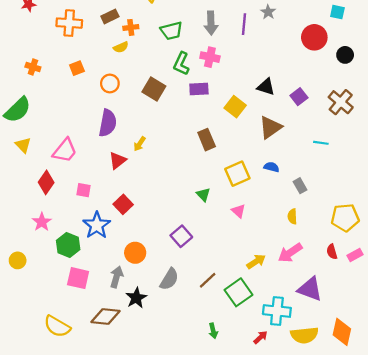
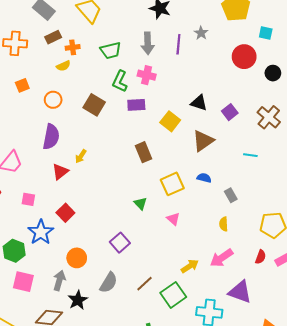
red semicircle: (332, 252) -> (261, 257), turned -144

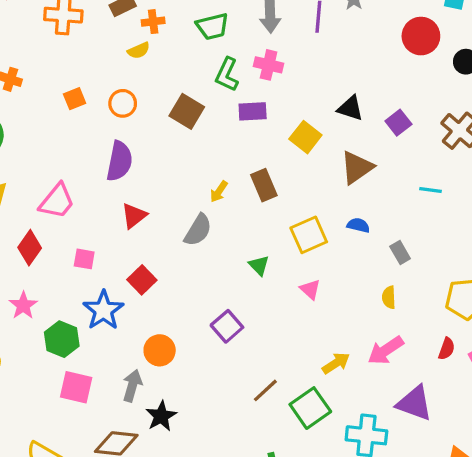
orange square: (22, 85) -> (75, 99), moved
yellow arrow: (81, 156) -> (219, 192), moved
gray semicircle: (109, 283) -> (198, 230), moved

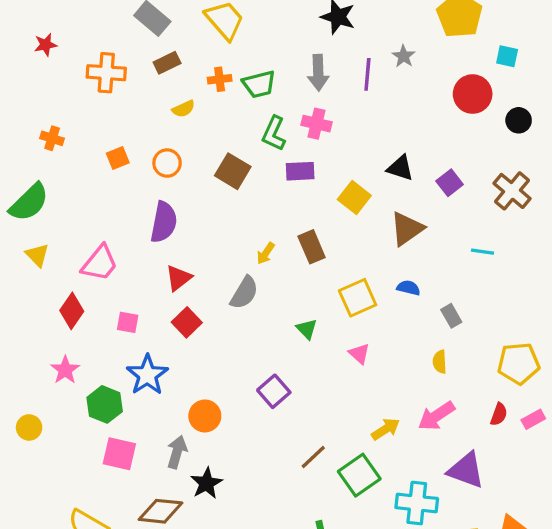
orange cross: (153, 22) -> (220, 79), moved
red square: (142, 280) -> (187, 322), moved

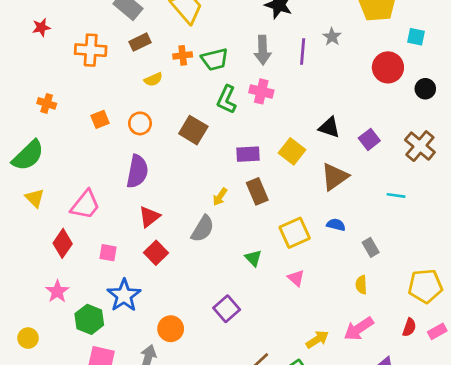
purple rectangle: (300, 171) -> (248, 154), moved

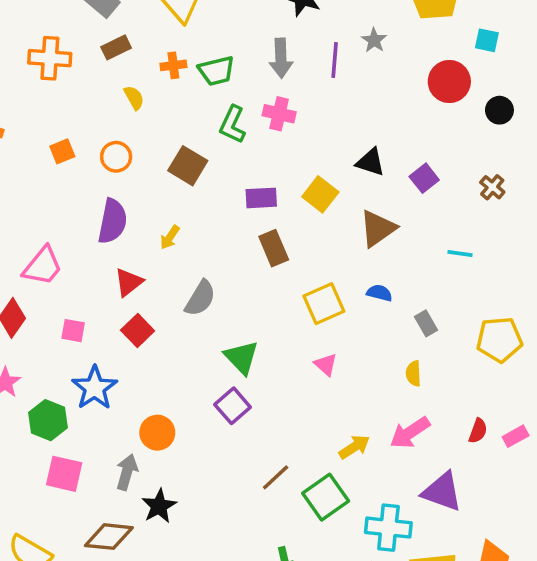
yellow semicircle: (153, 79) -> (134, 98), turned -96
brown cross: (420, 146) -> (492, 187), size x0.6
yellow arrow: (220, 197) -> (170, 237), moved
green triangle: (253, 258) -> (241, 357), moved, size x1.5
yellow pentagon: (425, 286) -> (499, 339), moved

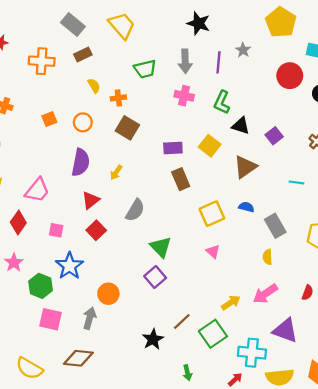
orange cross: (173, 65) -> (118, 98), moved
green L-shape: (233, 124) -> (222, 102), moved
gray rectangle: (426, 323) -> (275, 226), size x1.5
black star: (159, 506) -> (153, 339), moved

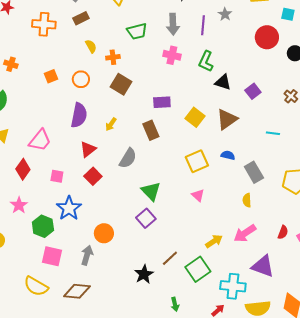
yellow square: (210, 146) -> (195, 117), moved
brown rectangle: (181, 179) -> (151, 130), moved
yellow semicircle: (29, 368) -> (36, 286), moved

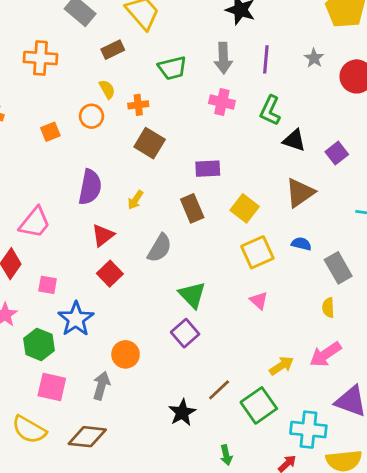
gray star: (225, 14) -> (314, 58), moved
brown rectangle: (81, 18) -> (113, 50), moved
orange circle: (81, 79) -> (91, 116), moved
yellow square: (195, 117) -> (245, 208), moved
pink square: (57, 176) -> (48, 285), moved

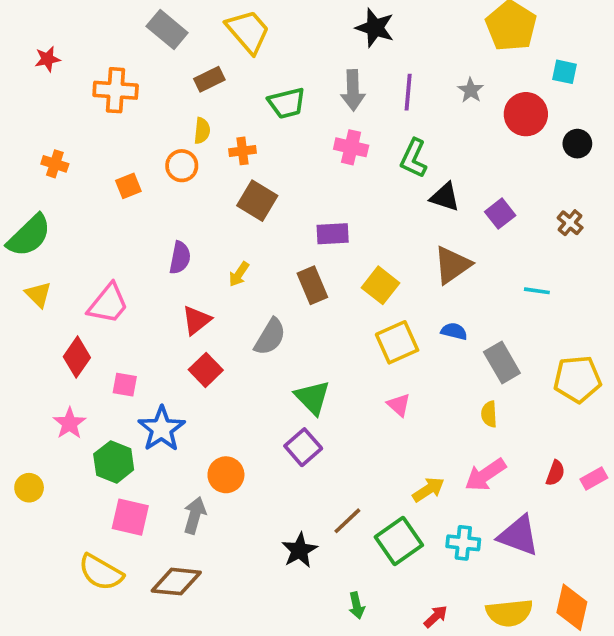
yellow semicircle: (107, 89) -> (202, 131), turned 36
purple semicircle: (90, 187) -> (180, 258), size x0.7
cyan cross: (308, 430) -> (463, 543), moved, size x0.7

